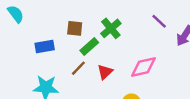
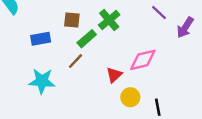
red triangle: (105, 72) -> (114, 75), moved

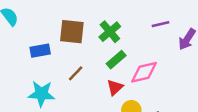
purple line: (159, 13) -> (160, 24), turned -56
brown square: (72, 20) -> (72, 32), size x1.5
green rectangle: (87, 39) -> (116, 60), moved

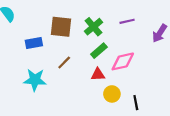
purple line: (160, 24) -> (127, 21), moved
red triangle: (115, 87) -> (98, 74), turned 40

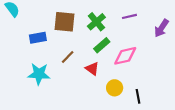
red triangle: (98, 74) -> (92, 69), moved, turned 40

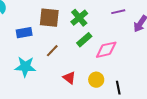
purple line: (129, 16) -> (118, 12), moved
red triangle: (92, 69) -> (69, 78), moved

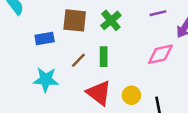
green rectangle: (84, 40) -> (104, 57), moved, turned -49
pink diamond: (106, 50) -> (160, 54), moved
red triangle: (69, 78) -> (99, 93), size x1.6

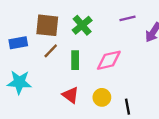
pink diamond: (160, 54) -> (109, 60), moved
brown line: (78, 60) -> (51, 51), moved
red triangle: (99, 93) -> (70, 95), size x0.7

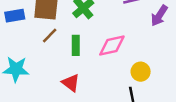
blue rectangle: (18, 43) -> (15, 16), moved
yellow circle: (102, 97) -> (141, 72), moved

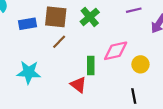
green rectangle: (76, 45) -> (91, 65), moved
yellow circle: (141, 72) -> (140, 64), moved

